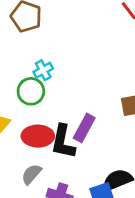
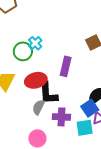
cyan cross: (43, 70) -> (35, 43), moved
black L-shape: (63, 142) -> (48, 93), moved

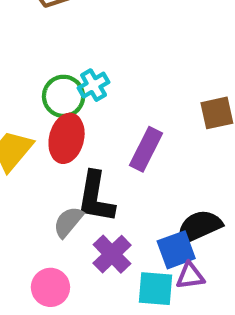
red ellipse: (36, 80) -> (67, 138), moved, turned -75
purple cross: (61, 117) -> (112, 254), turned 30

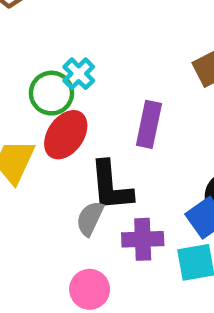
red ellipse: (67, 138) -> (66, 135), turned 36
purple cross: (112, 254) -> (143, 239), turned -33

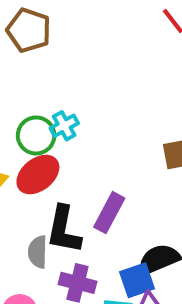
purple rectangle: (149, 124) -> (109, 213), moved
gray semicircle: (90, 218) -> (38, 252), turned -40

